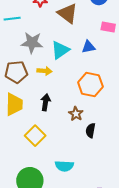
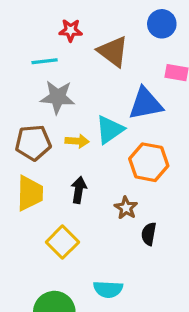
cyan line: (12, 19) -> (45, 61), moved
blue triangle: (88, 47) -> (146, 104), size x1.6
cyan triangle: (60, 50) -> (110, 130), moved

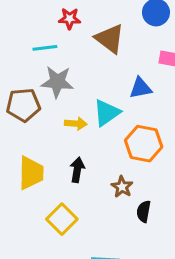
blue triangle: (146, 104) -> (141, 88), size x0.7
brown pentagon: (33, 143) -> (23, 105), moved

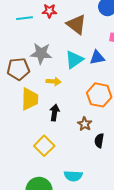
cyan line: (45, 48) -> (24, 18), moved
cyan triangle: (107, 113) -> (74, 60), moved
yellow trapezoid: (31, 173) -> (30, 99), moved

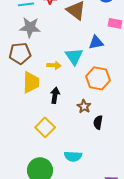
gray star: (41, 53) -> (30, 27), moved
cyan triangle: (74, 60) -> (74, 56), moved, turned -30

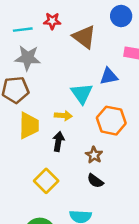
yellow arrow: (54, 65) -> (63, 116), moved
black semicircle: (98, 122) -> (95, 181), moved, turned -64

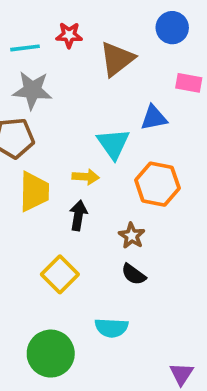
brown triangle: (84, 37) -> (117, 59), turned 45

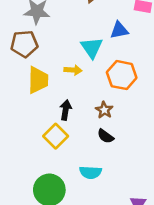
black arrow: (78, 215) -> (66, 110), moved

